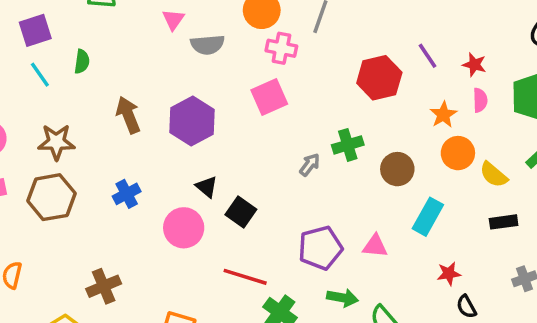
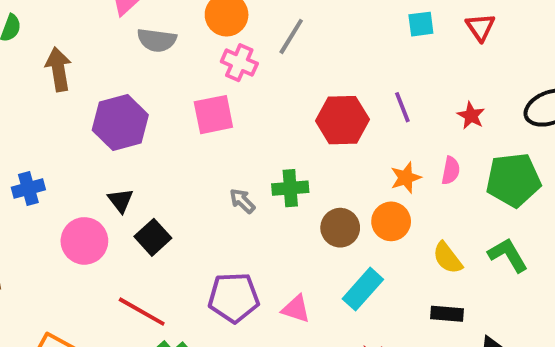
red star: (474, 65) -> (471, 116), moved
brown arrow: (128, 115) -> (58, 69), moved
orange circle: (458, 153) -> (391, 221), moved
gray arrow: (310, 165) -> (242, 201), turned -95

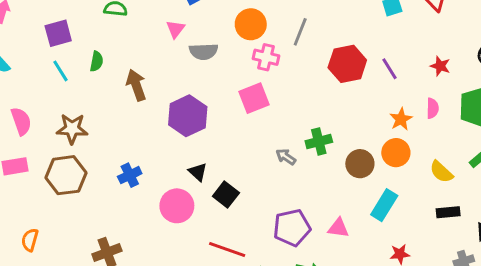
red hexagon: (342, 120) -> (347, 64), moved

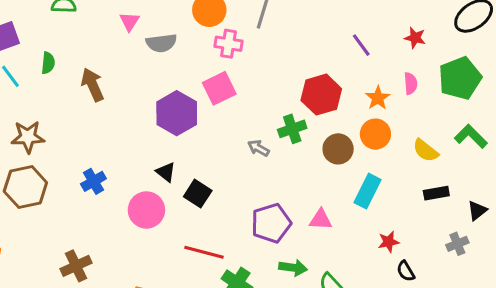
red hexagon: (347, 64) -> (321, 95), moved
purple hexagon: (188, 116) -> (177, 113), moved

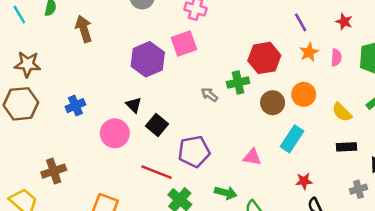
orange star: (378, 98) -> (309, 52), moved
purple pentagon: (271, 223) -> (194, 151), moved

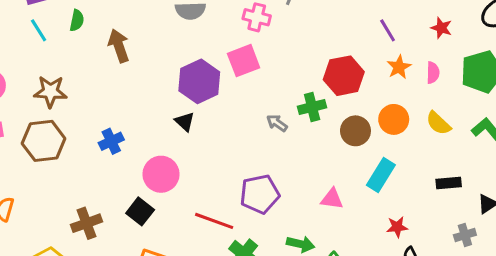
black triangle: (134, 105) -> (185, 122), moved
yellow semicircle: (342, 112) -> (438, 123), moved
black square: (157, 125) -> (140, 211), moved

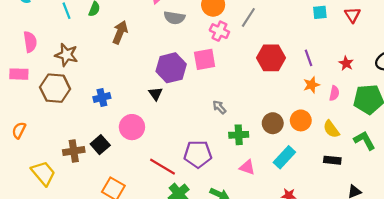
brown arrow: (119, 46) -> (120, 32), turned 30
red hexagon: (344, 76) -> (271, 58), moved
green cross: (312, 107) -> (239, 135), moved
black rectangle: (449, 183) -> (332, 160), moved
black square: (140, 211) -> (100, 145), moved

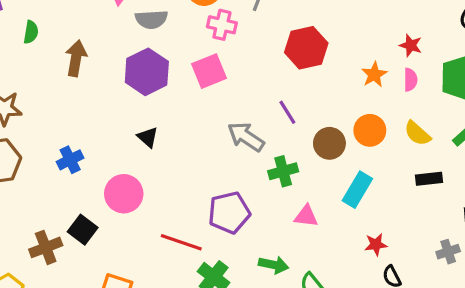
purple line: (308, 58) -> (287, 112), moved
red star: (346, 63) -> (411, 45), moved
purple hexagon: (171, 68) -> (147, 72), moved
gray arrow: (219, 107) -> (246, 137), size x1.6

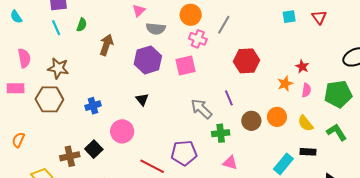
red star: (411, 45) -> (302, 67), moved
cyan rectangle: (357, 190) -> (283, 164), moved

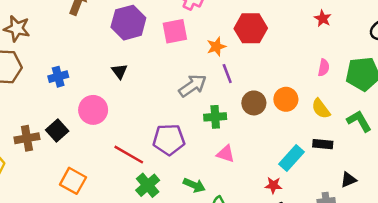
red star: (302, 67) -> (323, 18), moved
orange star: (285, 84) -> (216, 47), moved
gray arrow: (201, 109) -> (193, 86), turned 100

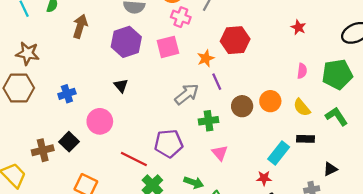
pink triangle: (226, 154) -> (220, 153), turned 35

